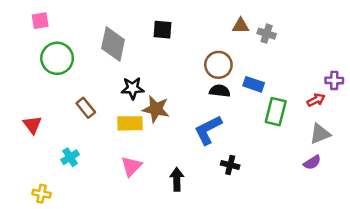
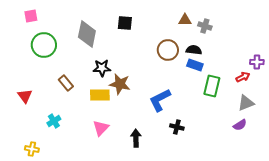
black semicircle: (220, 91) -> (194, 50), moved

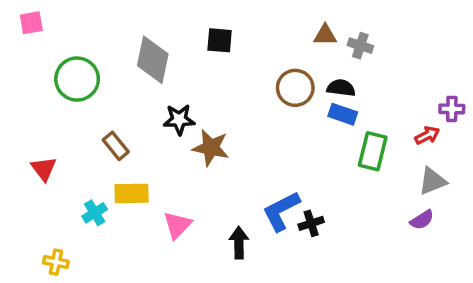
pink square: (31, 16) -> (31, 23), moved
yellow rectangle: (100, 95) -> (132, 193), moved
blue L-shape: (160, 100) -> (281, 211), moved
black cross: (177, 127) -> (311, 223), turned -32

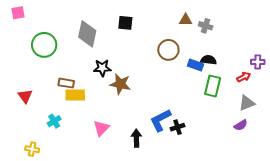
black semicircle: (341, 88) -> (209, 60), moved
brown rectangle: (116, 146) -> (66, 83), turned -42
yellow rectangle: (132, 193) -> (75, 95), moved

